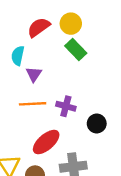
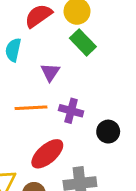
purple triangle: (34, 74) -> (50, 72), moved

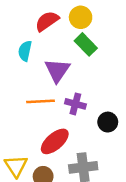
purple triangle: (50, 72) -> (57, 70), size x1.5

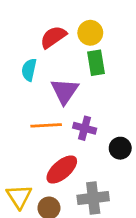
green rectangle: (86, 44) -> (96, 63), turned 35

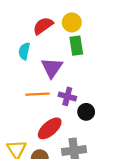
black circle: (120, 148) -> (86, 112), moved

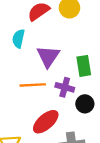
green rectangle: (76, 46) -> (84, 66), moved

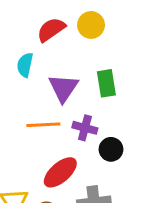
green rectangle: (84, 66) -> (106, 83), moved

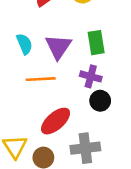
cyan semicircle: (25, 65) -> (24, 44), moved, turned 145
purple cross: (85, 128) -> (91, 76), moved

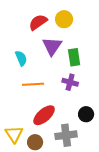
purple triangle: (58, 47) -> (52, 46), moved
black circle: (100, 101) -> (86, 114), moved

